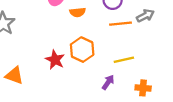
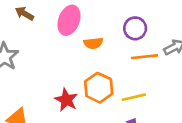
yellow line: (124, 60) -> (134, 97), moved

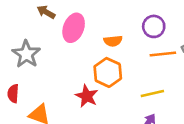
pink ellipse: (69, 20) -> (74, 28), moved
orange hexagon: (99, 88) -> (108, 72), moved

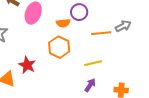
purple circle: (154, 26) -> (79, 12), moved
red star: (87, 96) -> (27, 65), moved

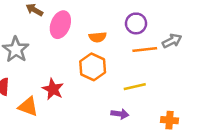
purple circle: (79, 12) -> (136, 23), moved
purple arrow: (90, 85) -> (120, 114), moved, turned 64

